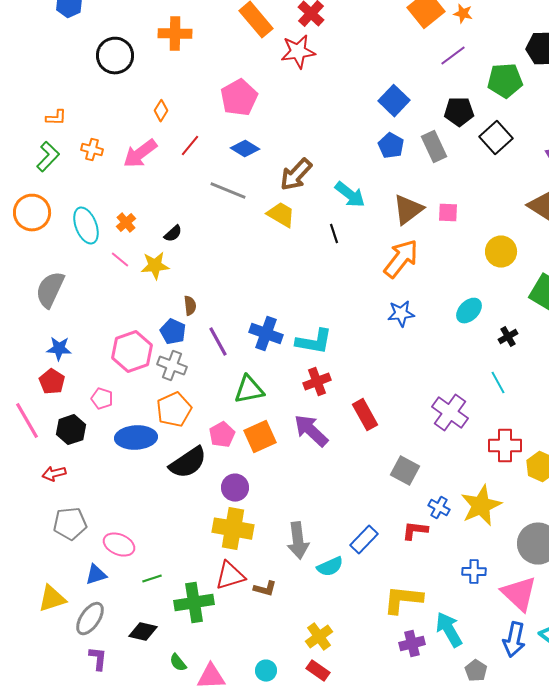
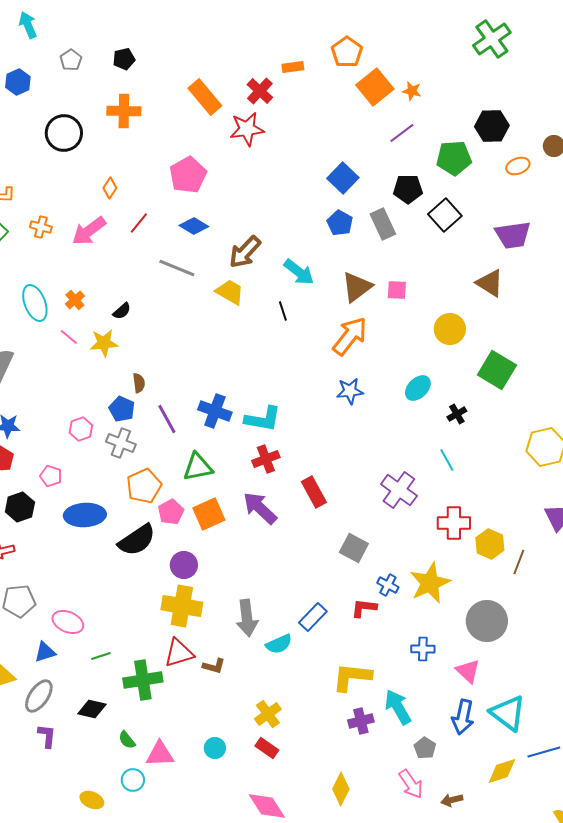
pink hexagon: (132, 352) -> (81, 429), size x0.6
orange pentagon: (174, 410) -> (144, 486), moved
pink triangle: (519, 594) -> (468, 671), size x0.7

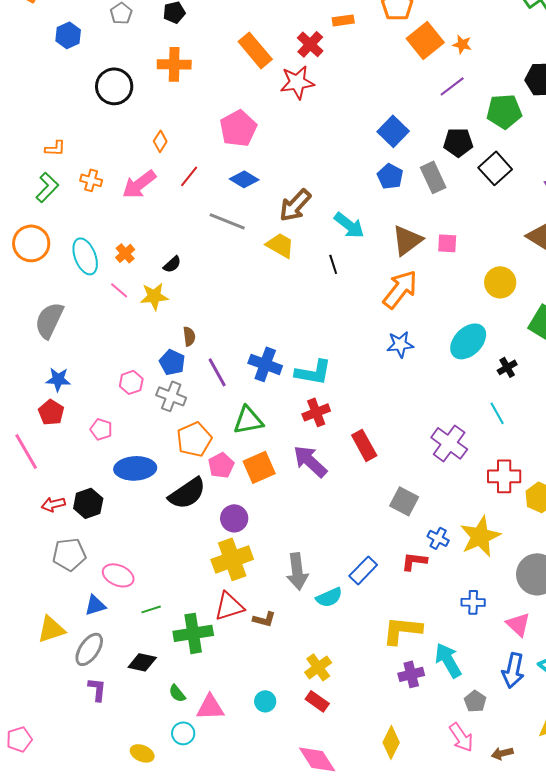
cyan ellipse: (418, 388) -> (468, 341), size x1.4
black hexagon: (20, 507) -> (88, 503), moved
yellow cross: (182, 606) -> (232, 559), turned -30

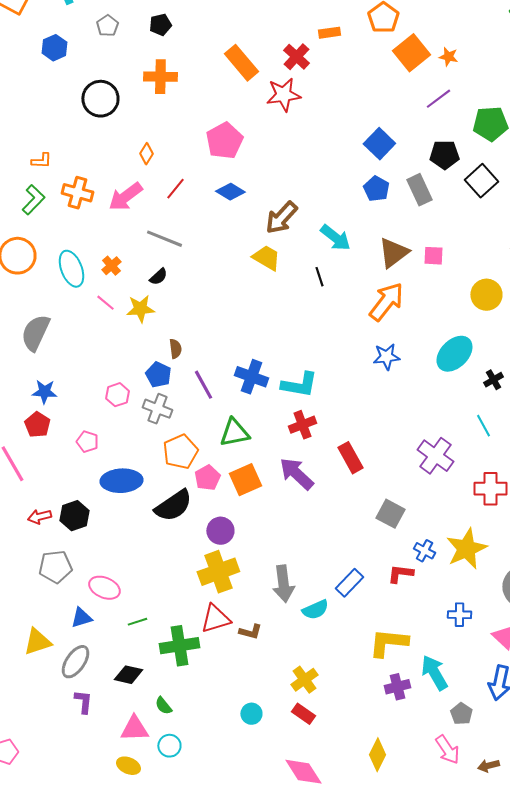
orange cross: (91, 180) -> (77, 193), size x1.4
gray line: (227, 221) -> (164, 239), moved
pink triangle: (210, 707) -> (134, 729), moved

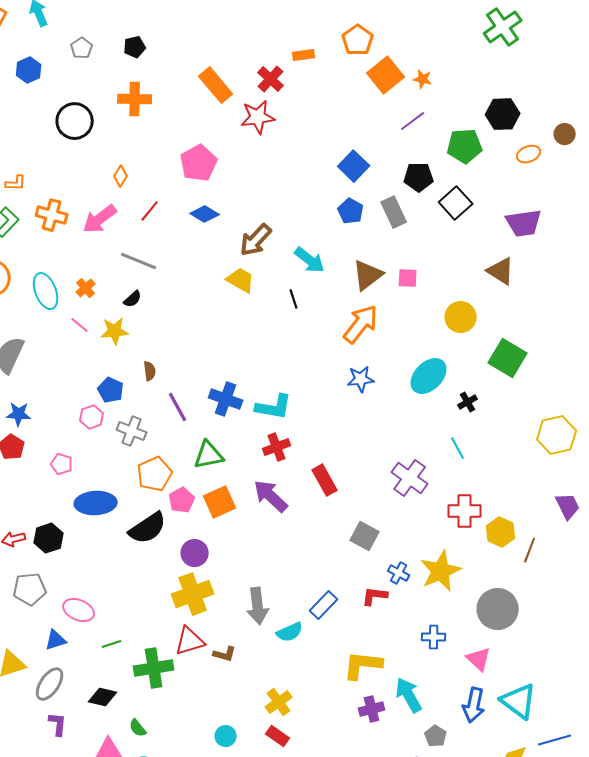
blue pentagon: (158, 375) -> (111, 390), moved

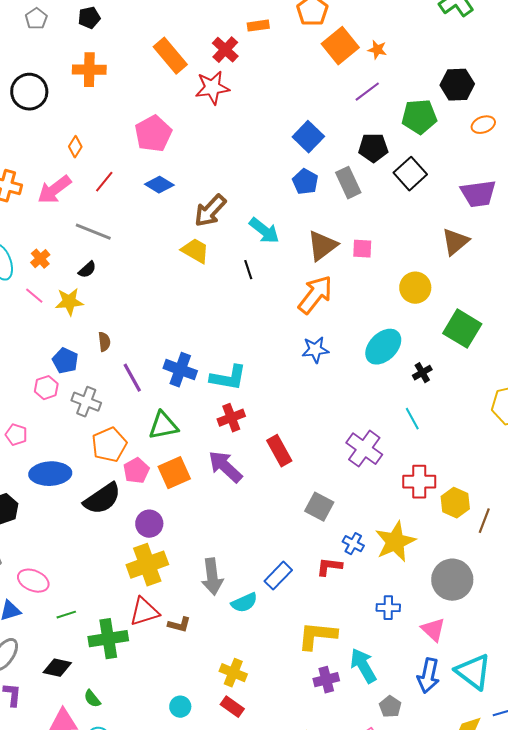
brown triangle: (501, 271) -> (455, 242), turned 48
yellow cross: (279, 702) -> (233, 673), turned -32

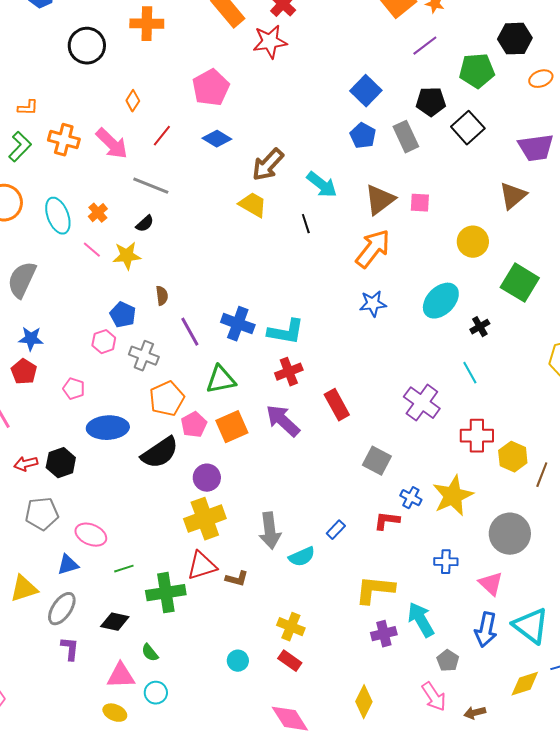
pink arrow: (54, 190) -> (112, 144), turned -99
blue rectangle: (278, 576) -> (336, 530), size x0.7

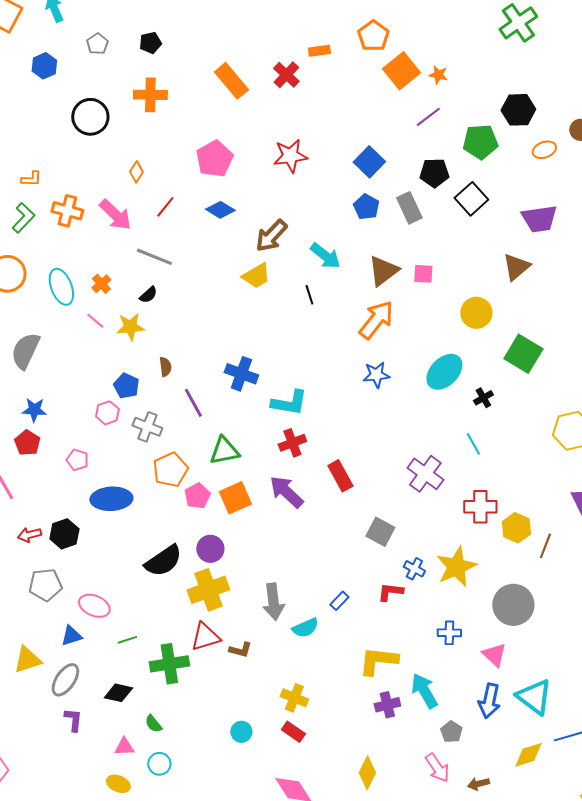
red star: (270, 42) -> (290, 156), moved
yellow trapezoid: (253, 205) -> (256, 276), turned 120
blue cross: (238, 324) -> (241, 374), moved
black semicircle: (160, 453) -> (163, 561), moved
pink triangle: (121, 676) -> (124, 747), size x0.7

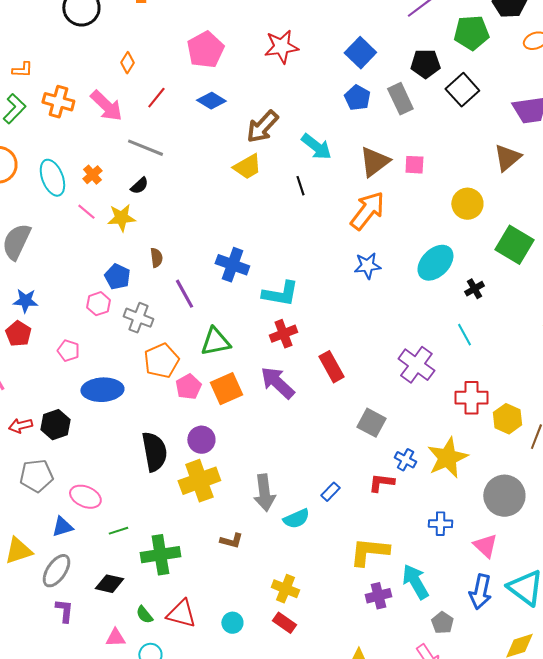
black semicircle: (163, 561) -> (154, 452), turned -66
red triangle: (205, 637) -> (181, 614), moved, turned 32

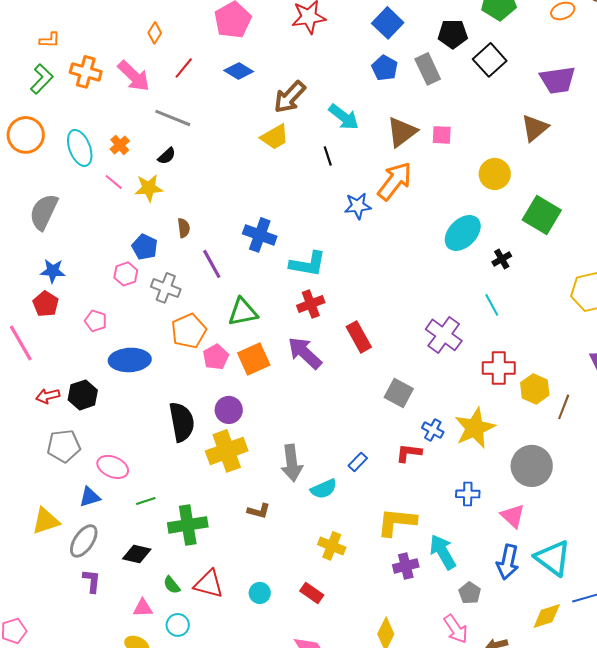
blue star: (367, 266) -> (358, 206), moved
yellow cross: (285, 589) -> (332, 546), moved

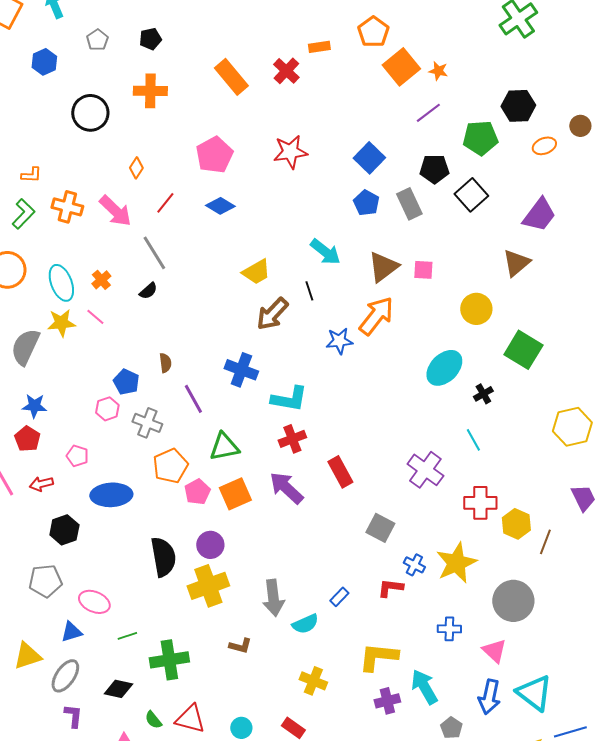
purple trapezoid: (558, 80) -> (539, 215), turned -45
brown arrow: (290, 97) -> (272, 314), moved
gray line: (173, 118) -> (154, 253), turned 36
yellow star: (149, 188) -> (61, 323), moved
red arrow: (48, 396) -> (41, 484), moved

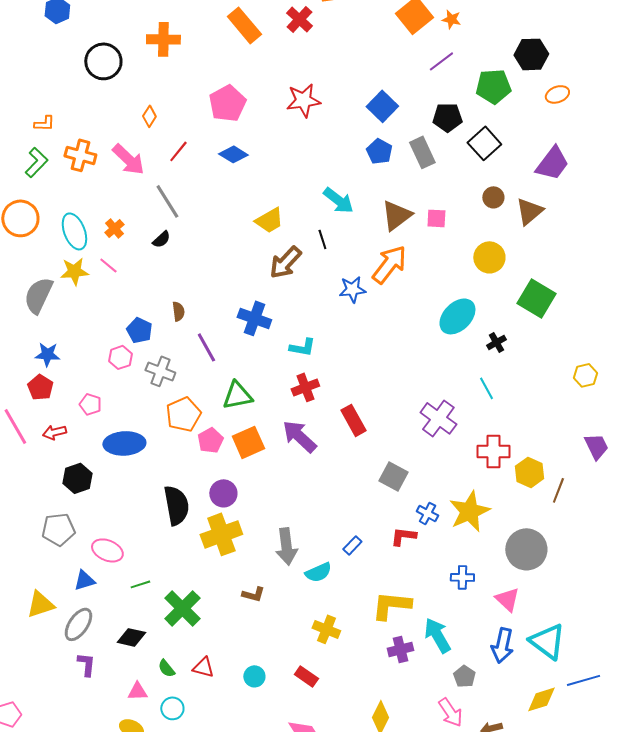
brown circle: (580, 126) -> (493, 197), moved
cyan L-shape: (289, 399) -> (302, 347), size x0.7
yellow hexagon: (572, 427) -> (585, 375), size x0.6
green cross: (169, 660) -> (182, 608), turned -36
red triangle: (190, 719) -> (203, 667), size x0.7

